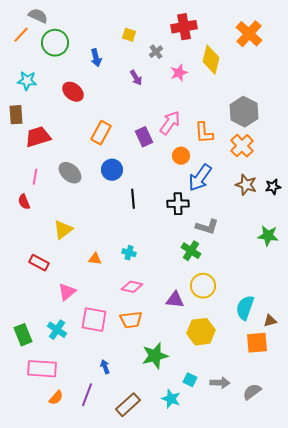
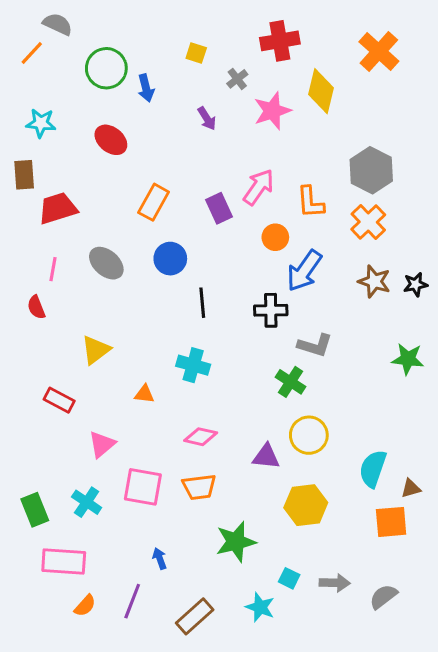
green circle: (55, 43) -> (106, 68), moved
pink star: (179, 73) -> (272, 111), size x1.4
cyan cross: (129, 253) -> (193, 365), moved, size x1.5

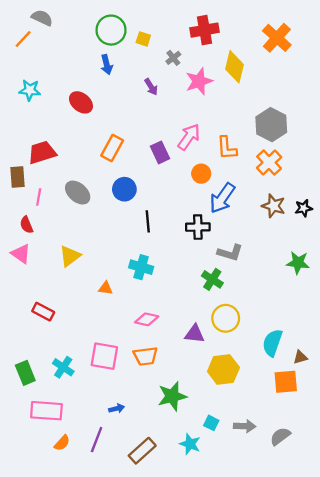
green circle: (106, 68) -> (111, 30), moved
brown rectangle: (24, 175) -> (18, 177), moved
red rectangle: (59, 400) -> (43, 312), moved
pink triangle: (102, 444) -> (21, 254), moved, turned -45
blue arrow: (160, 558) -> (117, 408), turned 96

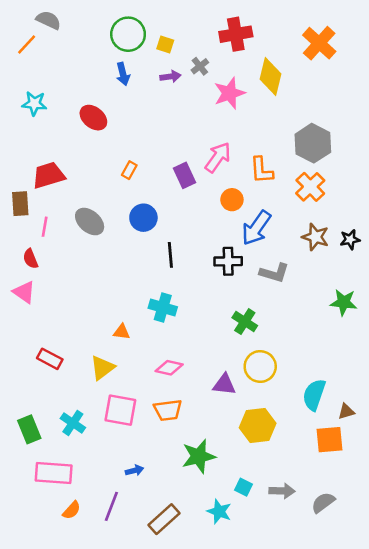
purple arrow: (151, 87) -> (170, 77), moved, turned -66
orange rectangle: (112, 148) -> (129, 170), size x0.6
gray L-shape: (230, 253) -> (274, 273), moved
yellow triangle: (70, 256) -> (102, 368), moved

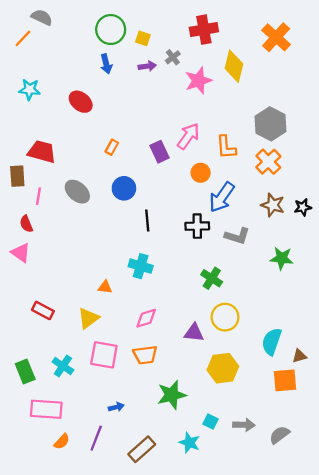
red trapezoid: (48, 175) -> (42, 152), turned 32
green star: (344, 302) -> (282, 258), moved
pink diamond: (169, 368) -> (146, 318), turned -30

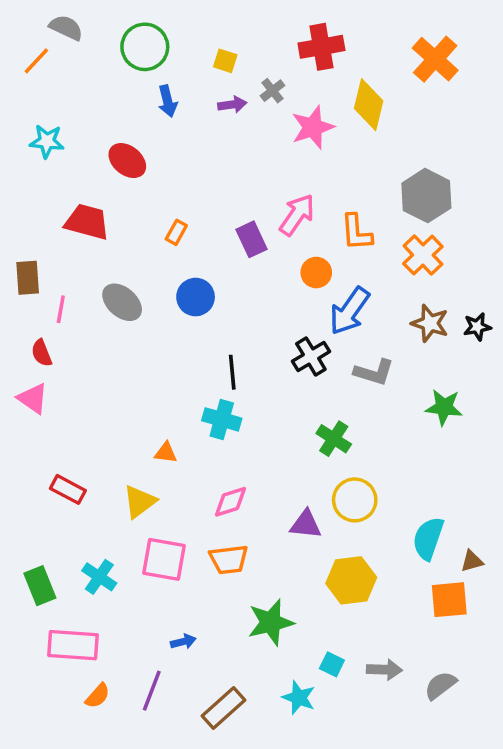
green circle: (111, 30) -> (145, 47), moved
red trapezoid: (42, 152) -> (87, 222), moved
black line: (147, 221) -> (232, 372), moved
black cross: (197, 226) -> (311, 356), turned -30

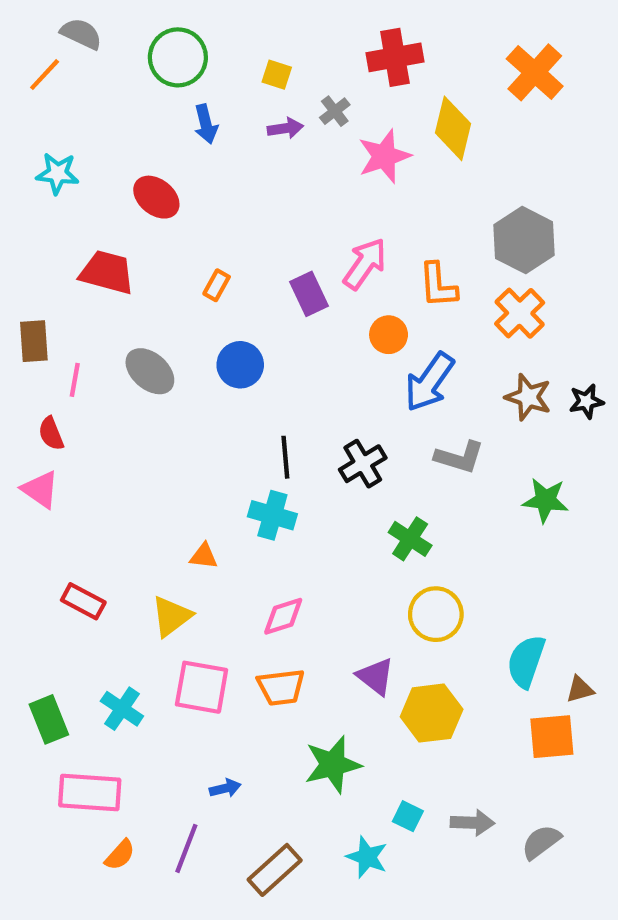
black cross: (311, 356) -> (363, 464), moved
purple triangle: (306, 524) -> (376, 676), moved, turned 32

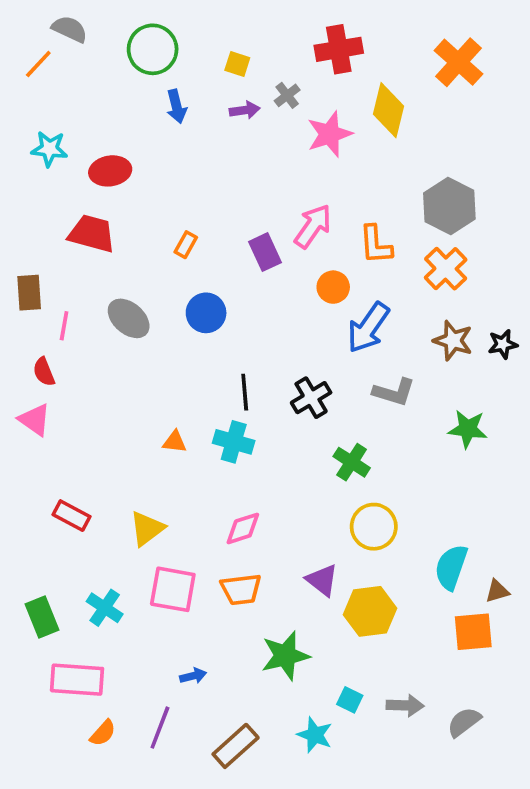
red ellipse: (156, 197) -> (110, 171), moved, turned -48
orange triangle: (204, 556) -> (175, 442), moved

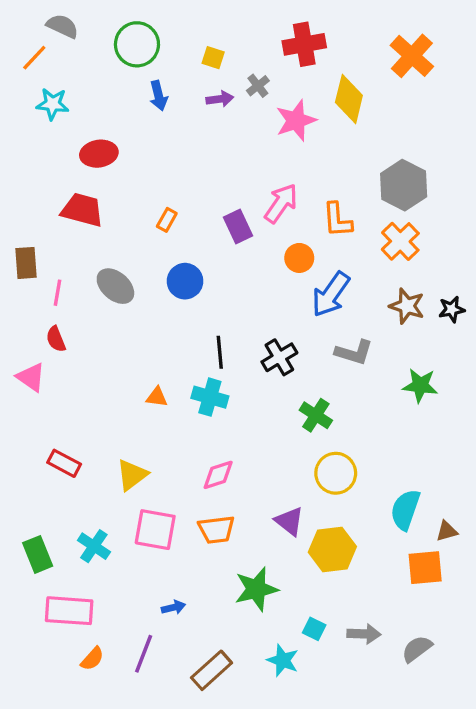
cyan star: (49, 149) -> (53, 104), moved
red semicircle: (44, 372) -> (56, 339), moved

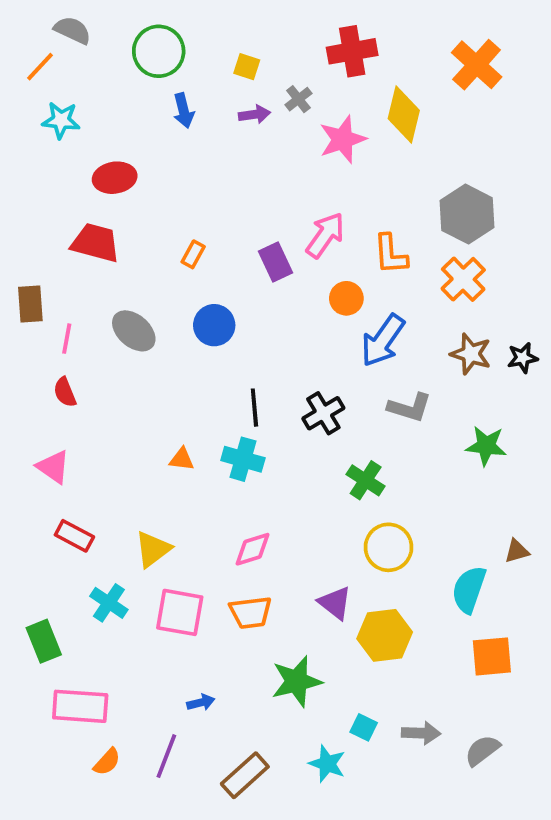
pink triangle: (31, 377) -> (53, 467), moved
brown triangle: (447, 531) -> (517, 551), moved
cyan cross: (94, 546) -> (109, 603), moved

